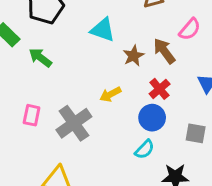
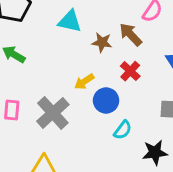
brown star: (134, 56) -> (102, 42), turned -30
blue circle: (152, 118) -> (106, 100), moved

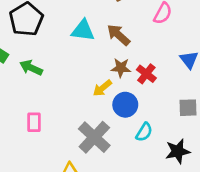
brown arrow: (131, 35) -> (118, 35), moved
brown star: (102, 42) -> (121, 68), moved
gray cross: (53, 113) -> (94, 137), moved

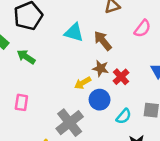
cyan semicircle: (144, 132) -> (124, 116), moved

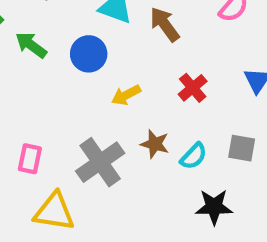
brown star: (101, 68) -> (155, 144), moved
blue circle: (100, 100) -> (89, 54), moved
pink rectangle: (21, 102) -> (30, 159), moved

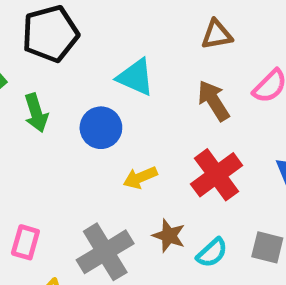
brown arrow: (165, 24) -> (214, 101), moved
green arrow: (31, 45) -> (36, 113), turned -148
red cross: (193, 88) -> (217, 175), size x1.5

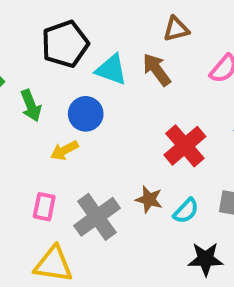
black pentagon: (50, 34) -> (65, 44), moved
brown arrow: (214, 101) -> (157, 70), moved
yellow arrow: (140, 178) -> (64, 150), moved
pink rectangle: (25, 242) -> (44, 207), moved

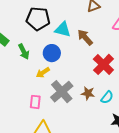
black pentagon: (65, 44) -> (38, 19), turned 30
brown arrow: (157, 70) -> (85, 37), moved
gray cross: (97, 217) -> (62, 92), moved

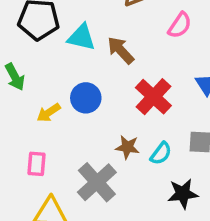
blue circle: (52, 53) -> (86, 98), moved
gray cross: (62, 92) -> (97, 182), moved

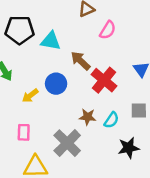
pink semicircle: (180, 25) -> (108, 30), moved
brown arrow: (121, 50) -> (80, 61), moved

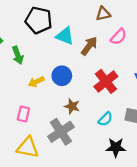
brown arrow: (80, 61) -> (89, 46), moved, turned 72
brown star: (87, 117) -> (72, 106), moved

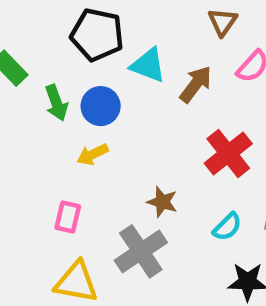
brown triangle: (103, 14) -> (223, 22), turned -42
blue circle: (62, 76) -> (101, 106), moved

